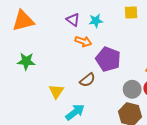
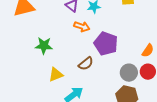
green star: (26, 61) -> (44, 46), moved
yellow triangle: (56, 91) -> (56, 75), turned 35

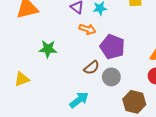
gray circle: (129, 73) -> (111, 77), moved
yellow triangle: (56, 75) -> (22, 79), moved

